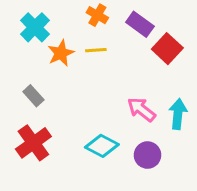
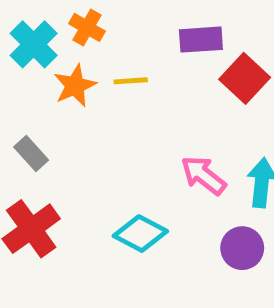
orange cross: (97, 15) -> (87, 27), moved
purple rectangle: (140, 24) -> (201, 40), turned -40
purple circle: (148, 155) -> (242, 248), moved

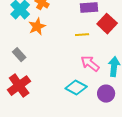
yellow line: (131, 81) -> (82, 35), moved
cyan diamond: (140, 234) -> (76, 88), moved

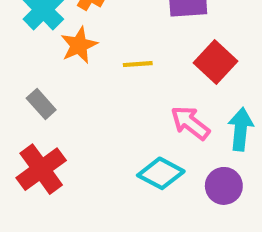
red square: (107, 24) -> (215, 62), moved
yellow line: (82, 35) -> (138, 64), moved

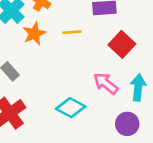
yellow line: (138, 64) -> (72, 32), moved
cyan diamond: (161, 173) -> (71, 108), moved

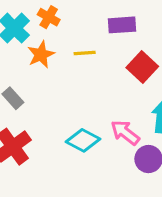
pink arrow: (106, 83) -> (125, 133), moved

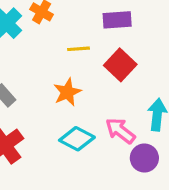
orange star: (41, 55) -> (67, 92), moved
red square: (142, 67) -> (120, 65), moved

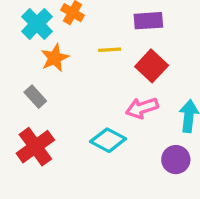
orange star: (67, 92) -> (55, 58), moved
pink arrow: (120, 131) -> (142, 108), moved, turned -56

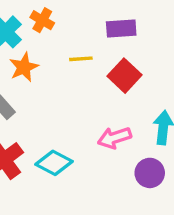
pink arrow: (142, 108) -> (114, 138), moved
cyan diamond: (108, 140) -> (54, 163), moved

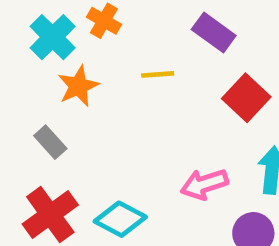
purple rectangle: (121, 29) -> (214, 32), turned 40
red square: (125, 76) -> (246, 98), moved

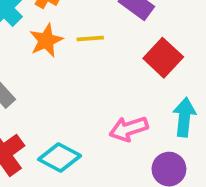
orange star: (78, 86) -> (46, 40), moved

